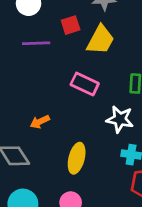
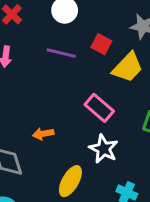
red square: (71, 25) -> (101, 44), turned 30
white star: (120, 119) -> (104, 149), moved

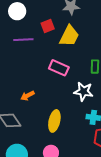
red square: (101, 44) -> (48, 26), turned -32
white star: (104, 149) -> (83, 91), moved

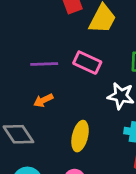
purple line: (23, 40) -> (44, 64), moved

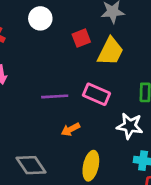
orange arrow: (43, 100) -> (70, 129), moved

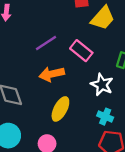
purple line: (55, 96) -> (46, 43), turned -45
orange arrow: (70, 129) -> (52, 74), size x1.5

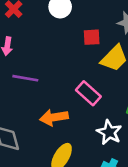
purple line: (46, 43) -> (25, 78), moved, turned 40

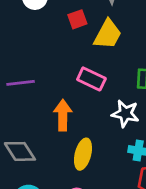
orange arrow: (54, 117) -> (63, 115), turned 116

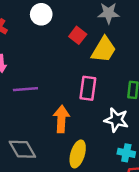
red square: (77, 19) -> (78, 35), turned -35
pink rectangle: (91, 79) -> (88, 88), turned 70

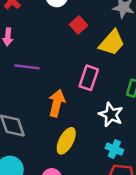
red square: (78, 35) -> (79, 25), moved

